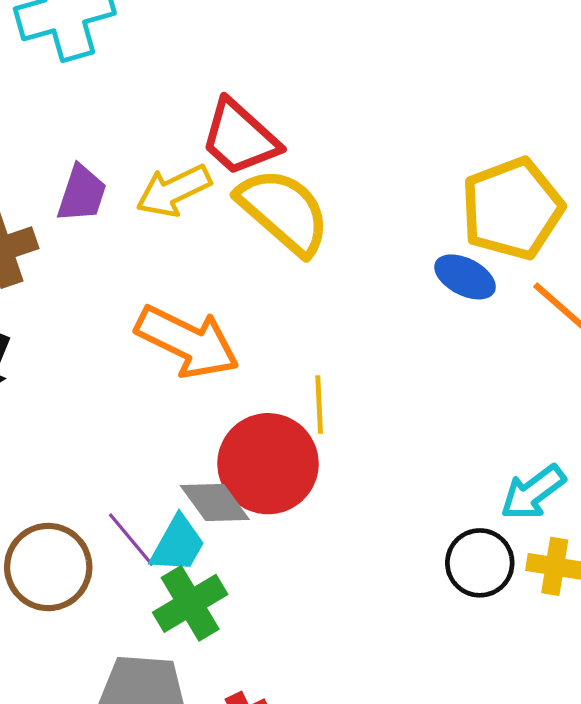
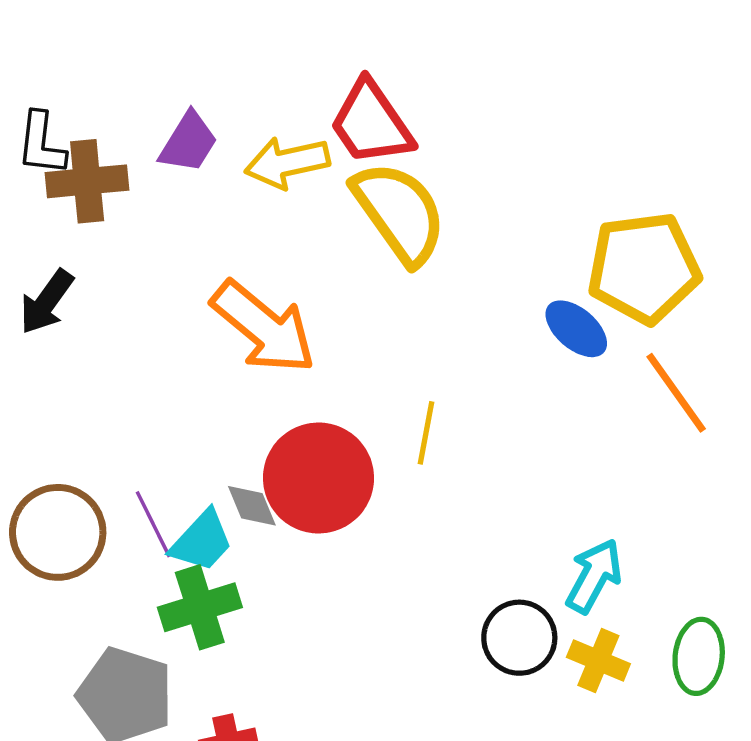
yellow line: (319, 404) -> (426, 433), moved
cyan arrow: (533, 492) -> (594, 576), turned 142
gray diamond: (215, 502) -> (252, 506), size x0.7

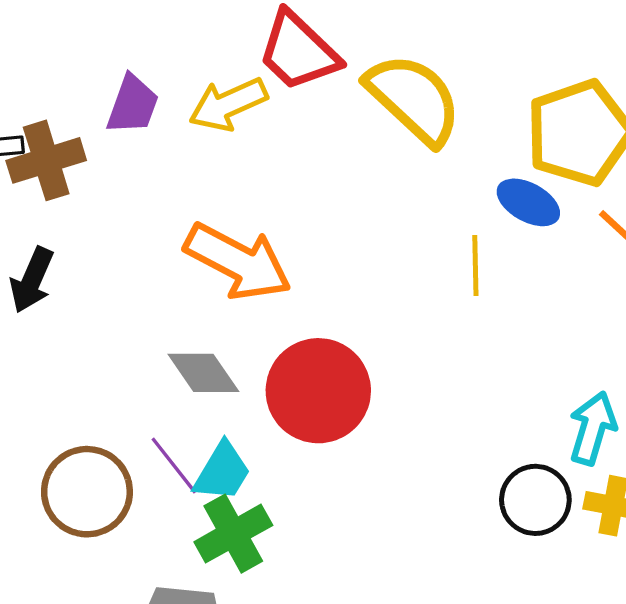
yellow semicircle: (399, 213) -> (414, 99), moved
yellow line: (426, 433) -> (475, 266), moved
gray diamond: (252, 506) -> (203, 373), moved, size x1.4

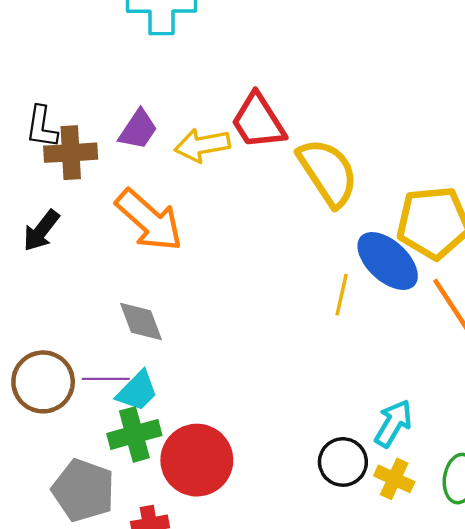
blue ellipse: (528, 202) -> (388, 261), size x1.5
orange arrow: (238, 262) -> (149, 220), moved
red circle: (318, 391) -> (197, 460), moved
purple line: (174, 466) -> (106, 379), turned -66

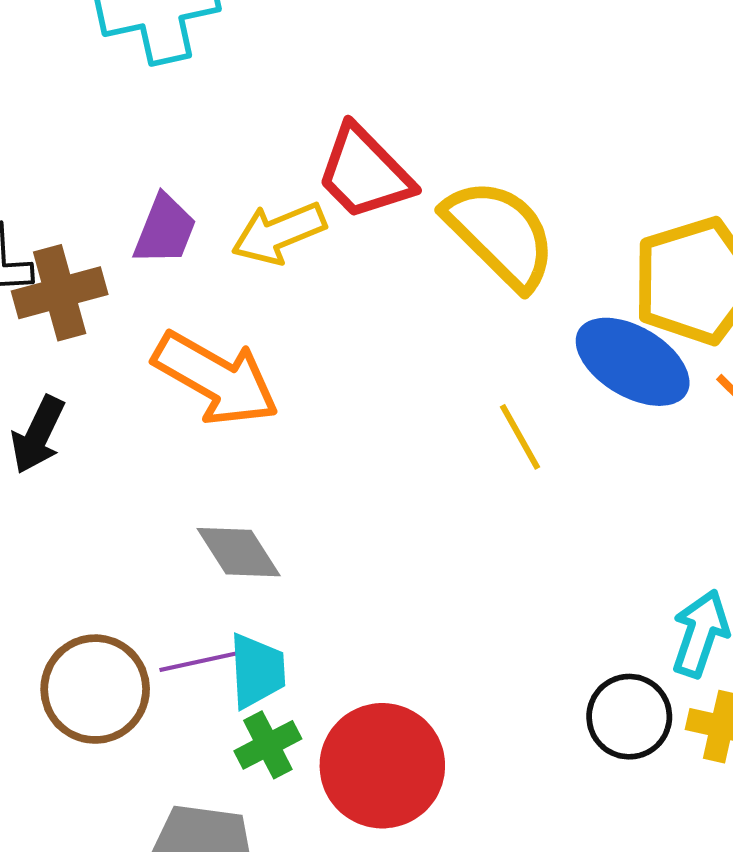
yellow line: (342, 295) -> (520, 437), moved, turned -30
cyan trapezoid: (137, 391) -> (257, 671), turned -36
green cross: (134, 434) -> (268, 745), size x0.7

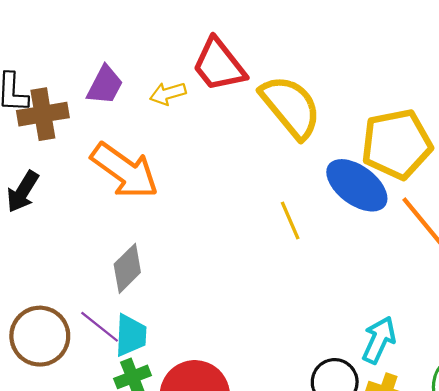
yellow arrow: (279, 233) -> (168, 94), size x0.7
gray diamond: (239, 552) -> (127, 268), turned 72
purple line: (200, 661) -> (100, 327), turned 45

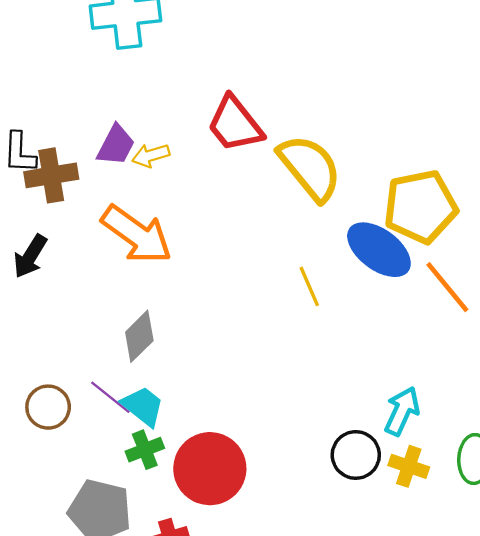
yellow arrow: (168, 94) -> (151, 155), moved
cyan trapezoid: (131, 335) -> (143, 406), turned -54
brown circle: (40, 336) -> (48, 407), size x0.7

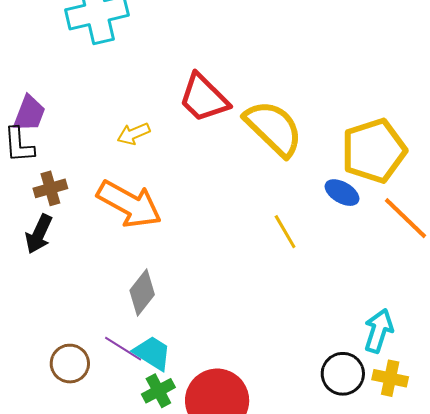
purple trapezoid: (116, 145) -> (29, 113), moved
brown cross: (51, 175) -> (50, 188), moved, size x0.7
blue ellipse: (379, 250) -> (342, 193), size x0.6

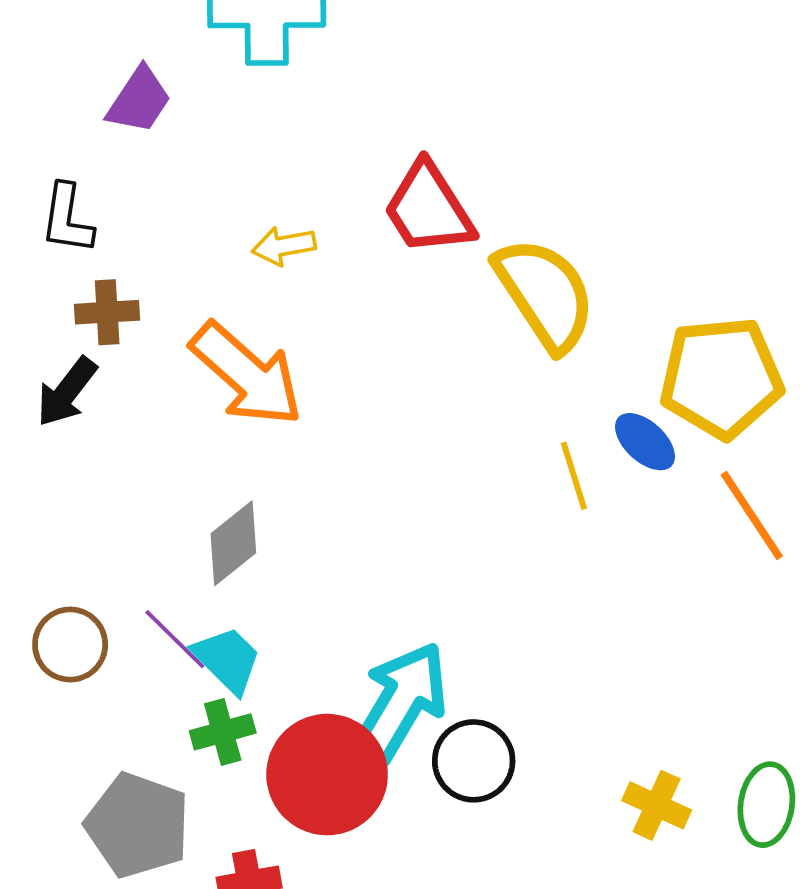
purple trapezoid: (29, 113) -> (139, 100), moved
yellow line: (285, 232) -> (574, 476), moved
cyan arrow: (379, 331) -> (401, 702), moved, size x1.5
black circle: (343, 374) -> (474, 761), moved

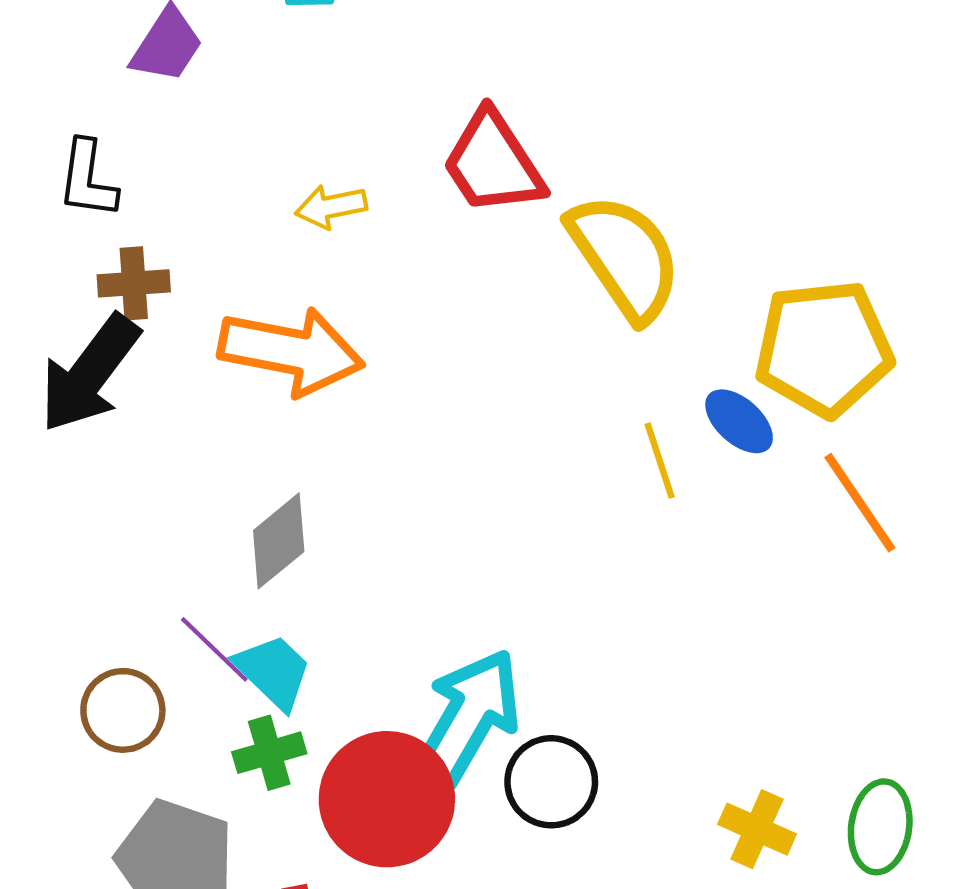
orange arrow: (247, 374) -> (291, 351), turned -30
black arrow: (67, 392) -> (89, 373), size x1.5
brown circle: (70, 645) -> (123, 710), moved

